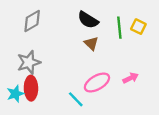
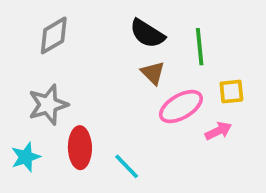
yellow square: (138, 27) -> (231, 92), moved, turned -32
pink ellipse: (97, 83) -> (181, 107), moved
red ellipse: (31, 88) -> (80, 148), moved

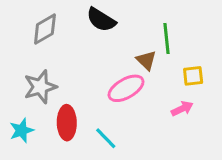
black semicircle: (147, 34) -> (101, 20), moved
brown triangle: (153, 73) -> (146, 60), moved
pink ellipse: (181, 107) -> (126, 88), moved

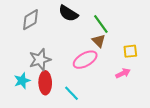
green line: (167, 38) -> (101, 24), moved, turned -30
gray star: (40, 87) -> (40, 60), moved
cyan star: (22, 130) -> (22, 81), moved

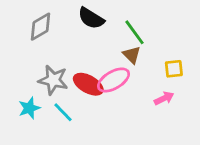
gray star: (40, 60) -> (53, 80), turned 30
red ellipse: (45, 83) -> (88, 84), moved, turned -60
cyan line: (71, 93) -> (63, 112), moved

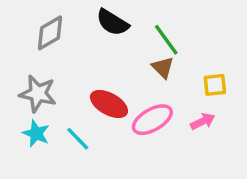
gray star: (53, 80) -> (38, 94), moved
pink ellipse: (114, 80) -> (152, 120), moved
cyan star: (29, 108) -> (36, 134), turned -30

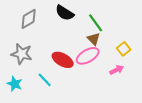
yellow square: (215, 85) -> (124, 49), turned -32
pink ellipse: (152, 120) -> (88, 56), moved
cyan star: (36, 134) -> (15, 84), moved

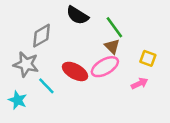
gray diamond: (29, 19) -> (42, 36), moved
yellow square: (124, 49) -> (148, 58), turned -32
cyan line: (45, 80) -> (46, 86), moved

